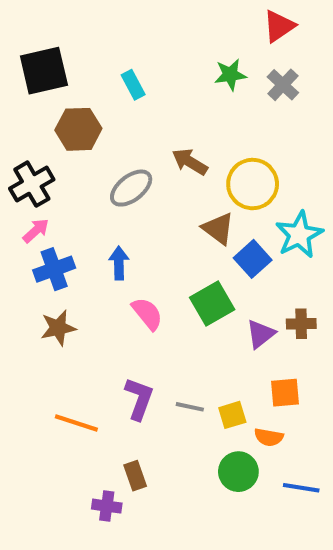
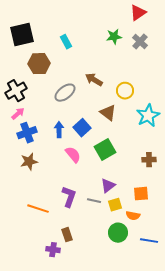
yellow circle: (253, 184) -> (125, 91), size x0.7
blue square: (253, 259) -> (82, 128), moved
purple triangle: (261, 334) -> (108, 186), moved

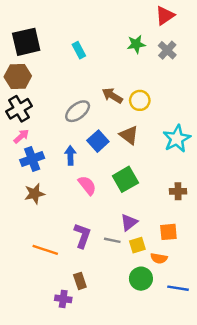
brown hexagon: (39, 64) -> (18, 76), moved
yellow circle: (125, 91) -> (140, 100), moved
blue square: (82, 128) -> (98, 141), moved

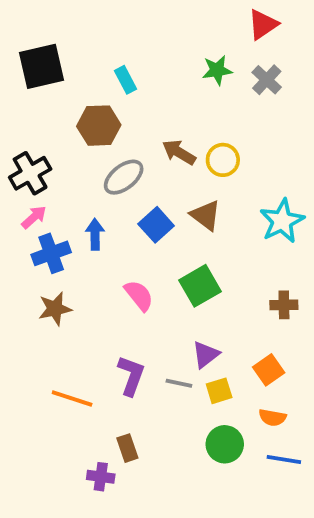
brown hexagon: (18, 76) -> (99, 126), moved
blue arrow: (70, 155) -> (95, 234), moved
orange square: (168, 232) -> (269, 370), turned -30
orange semicircle: (159, 258) -> (272, 418), moved

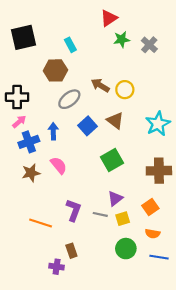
red triangle: (263, 24) -> (109, 18), moved
black cross: (30, 173) -> (17, 97), turned 30
pink semicircle: (139, 295) -> (59, 165), moved
brown cross: (284, 305) -> (159, 171), size x1.6

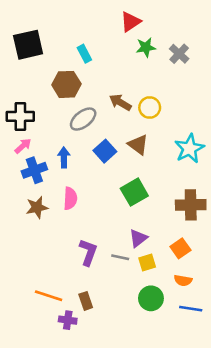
pink semicircle: (59, 165) -> (70, 198), turned 42
orange line: (41, 223) -> (49, 296), moved

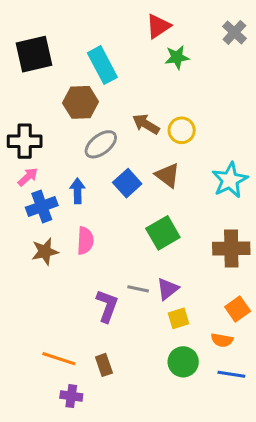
cyan rectangle: (84, 54) -> (102, 65), size x1.6
gray cross: (179, 54) -> (234, 32), moved
orange square: (180, 248) -> (238, 309), moved
gray line: (120, 257) -> (138, 289), moved
purple cross: (68, 320) -> (71, 396), moved

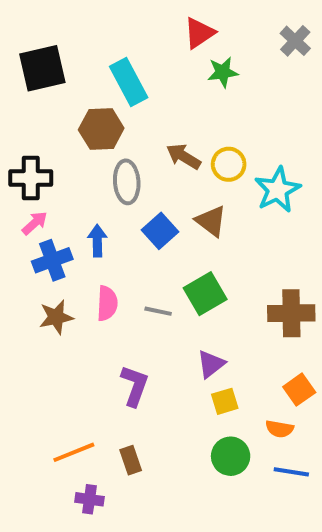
gray ellipse: (101, 144) -> (127, 182), turned -56
cyan star: (230, 180) -> (278, 190), moved
gray line: (138, 289) -> (158, 311), moved
orange line: (59, 359) -> (74, 452), turned -40

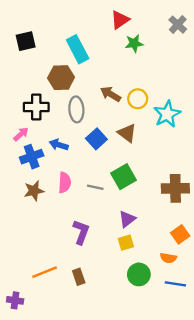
black square: (42, 68) -> (26, 41), size x0.7
black cross: (31, 178) -> (36, 107), moved
blue arrow: (97, 241) -> (59, 145), turned -72
yellow square: (225, 401) -> (126, 243), moved
purple cross: (89, 499) -> (15, 300), moved

